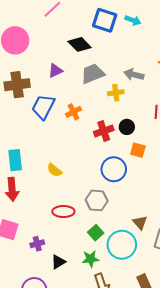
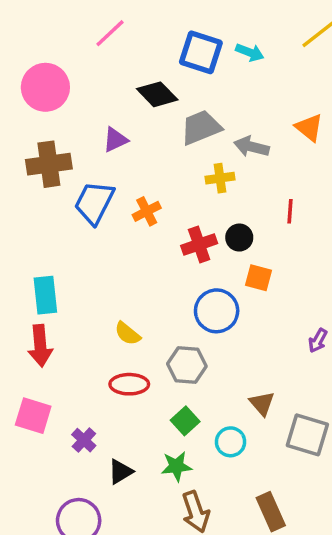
gray trapezoid: (93, 74) -> (201, 127), moved
yellow semicircle: (54, 170) -> (127, 334), moved
purple cross: (37, 244) -> (84, 440), turned -32
cyan circle: (122, 245) -> (231, 442), size x0.6

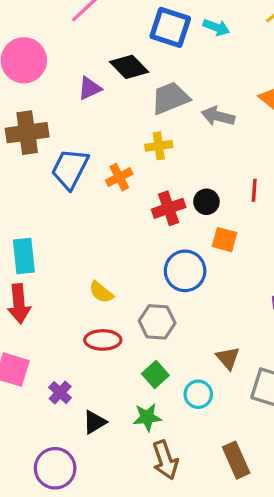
purple triangle: (115, 140) -> (90, 88), moved
yellow cross: (220, 178) -> (159, 146), moved
red line: (290, 211) -> (254, 190), moved

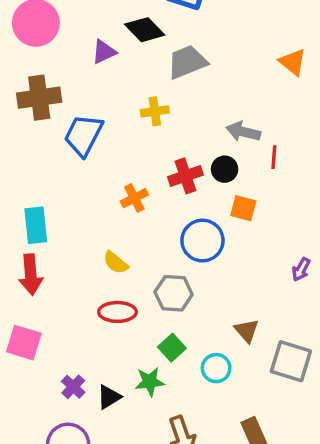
gray arrow: (218, 116) -> (243, 132), moved
yellow cross: (159, 146) -> (155, 111), moved
orange cross: (119, 177) -> (134, 198), moved
purple cross: (60, 393) -> (73, 387), moved
green star: (147, 417) -> (150, 382), moved

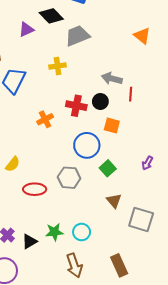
red cross: (185, 176) -> (76, 106), turned 30
yellow semicircle: (116, 263) -> (13, 164), moved, turned -91
green square: (172, 348) -> (108, 168), moved
cyan circle: (216, 368) -> (82, 232), moved

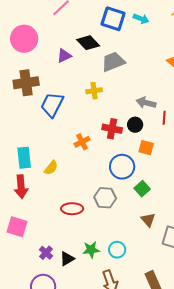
yellow semicircle: (13, 164) -> (51, 168), moved

